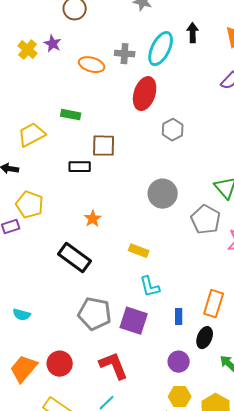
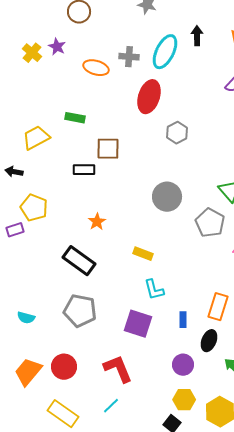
gray pentagon: (95, 314) -> (80, 311), moved

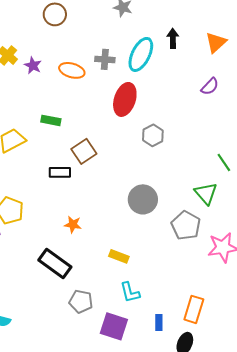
purple star: (57, 47) -> (33, 65), moved
brown square: (108, 149) -> (84, 151), turned -35
orange star: (97, 222) -> (73, 224), turned -30
gray pentagon: (80, 311) -> (81, 301), moved, size x0.7

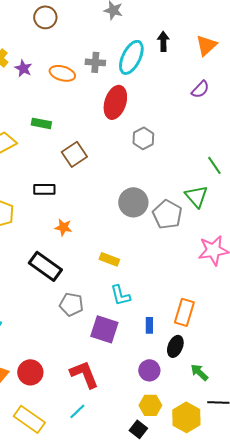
black rectangle: (60, 172) -> (44, 189), moved
gray pentagon: (186, 225) -> (167, 214), moved

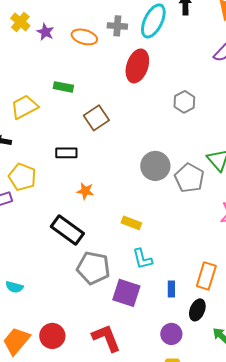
gray hexagon: (143, 138) -> (184, 102), moved
gray pentagon: (71, 304) -> (93, 268), size x1.4

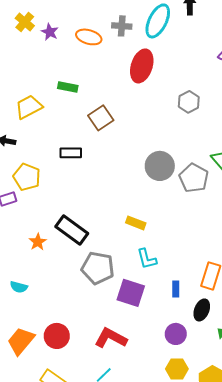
orange star: (85, 191) -> (38, 242), moved, turned 30
red L-shape: (106, 338) -> (111, 338), turned -40

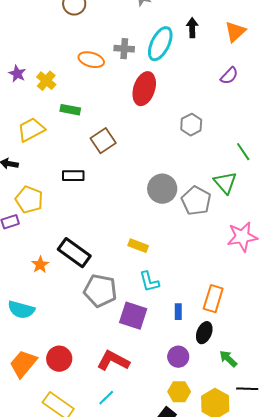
yellow cross: (25, 22) -> (46, 81), moved
purple star: (50, 32) -> (17, 74), moved
cyan semicircle: (19, 287) -> (21, 310), size x1.5

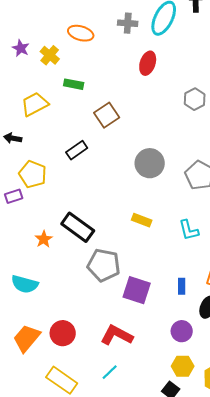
orange ellipse: (91, 60) -> (81, 33), moved
red ellipse: (144, 89) -> (148, 63), size x0.7
black rectangle: (73, 176) -> (77, 150), turned -35
gray circle: (162, 189) -> (150, 163), moved
cyan L-shape: (149, 282) -> (189, 230), moved

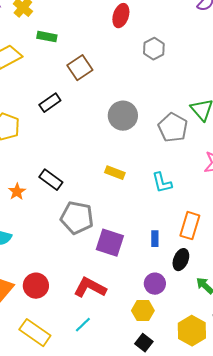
gray hexagon: (195, 99) -> (154, 49), moved
black rectangle: (78, 227) -> (51, 180), size x0.7
yellow hexagon: (183, 366) -> (143, 311), moved

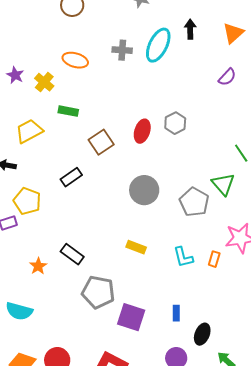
red ellipse: (121, 16) -> (142, 131), moved
orange rectangle: (190, 226) -> (214, 259), moved, size x0.6

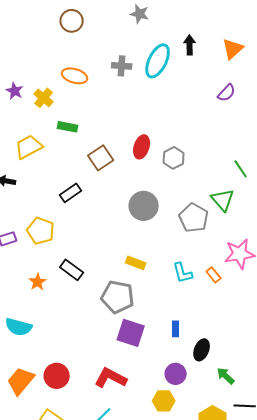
gray hexagon: (175, 123) -> (174, 158), moved
yellow pentagon: (27, 201) -> (41, 231), moved
orange rectangle: (214, 259) -> (214, 275), turned -56
gray pentagon: (98, 292) -> (118, 297), moved

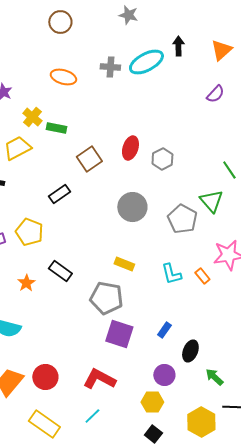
cyan ellipse: (158, 61) -> (146, 62), turned 36
yellow cross: (44, 98) -> (32, 117), moved
blue rectangle: (176, 329) -> (164, 330), turned 35

